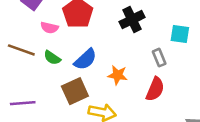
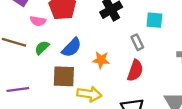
green semicircle: (52, 58) -> (42, 48), turned 105
brown square: (75, 91) -> (64, 76), turned 30

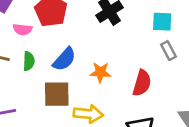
gray rectangle: (137, 42) -> (168, 51), moved
green semicircle: (42, 48) -> (29, 61), turned 140

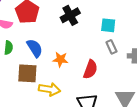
blue semicircle: (64, 59) -> (35, 48), turned -78

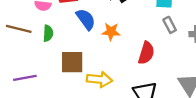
blue semicircle: (35, 48) -> (86, 19), moved
orange star: (60, 59) -> (111, 32), moved

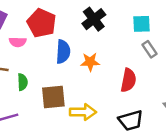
blue semicircle: (86, 19) -> (63, 52), turned 45
green semicircle: (48, 33) -> (22, 82), moved

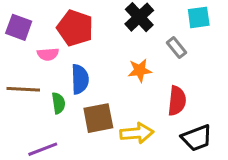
gray rectangle: (149, 49) -> (176, 48), moved
blue semicircle: (63, 52) -> (80, 79), moved
red semicircle: (128, 80) -> (177, 101), moved

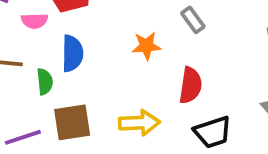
brown square: (98, 118) -> (72, 122), moved

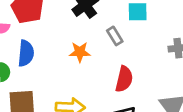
red semicircle: (190, 85) -> (124, 79), moved

